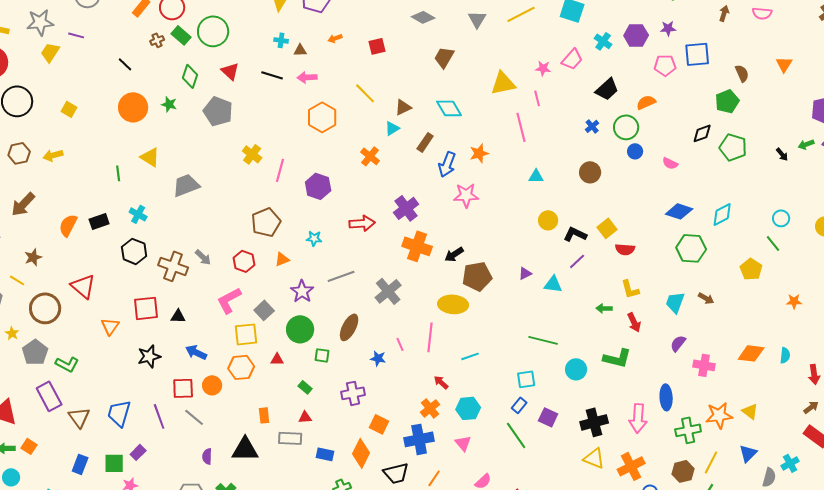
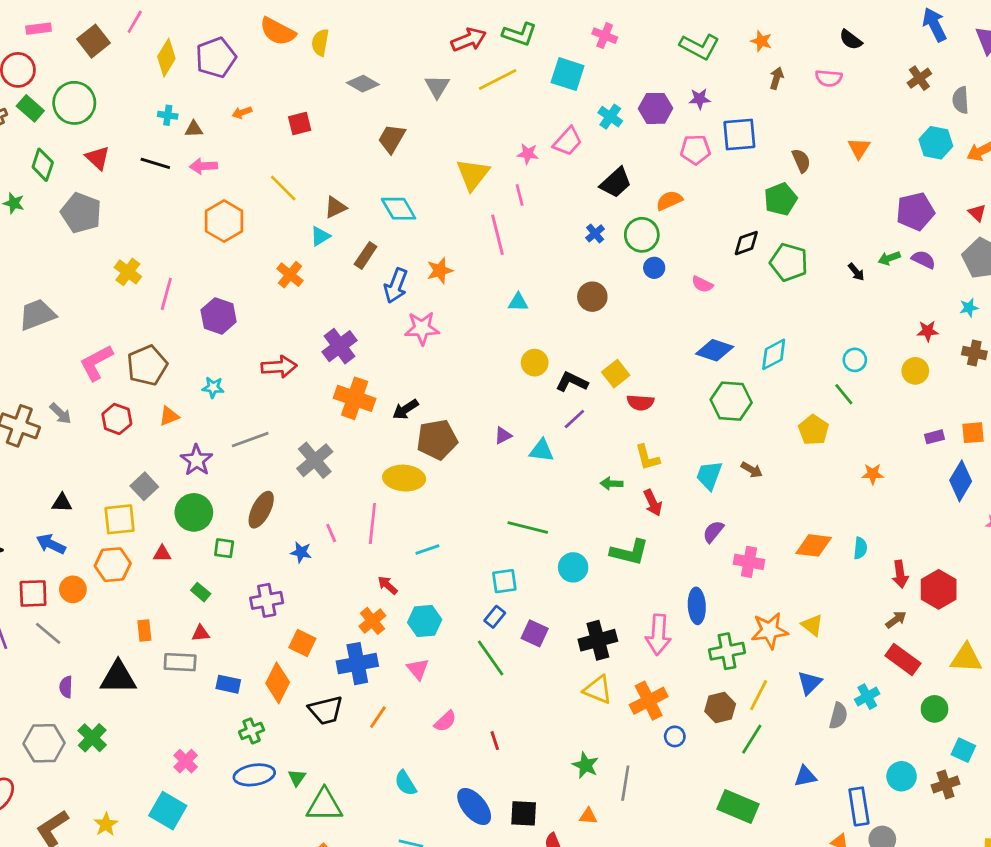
yellow triangle: (503, 83) -> (473, 174), turned -40
pink L-shape: (229, 300) -> (96, 363), moved
black triangle: (178, 316) -> (62, 503), moved

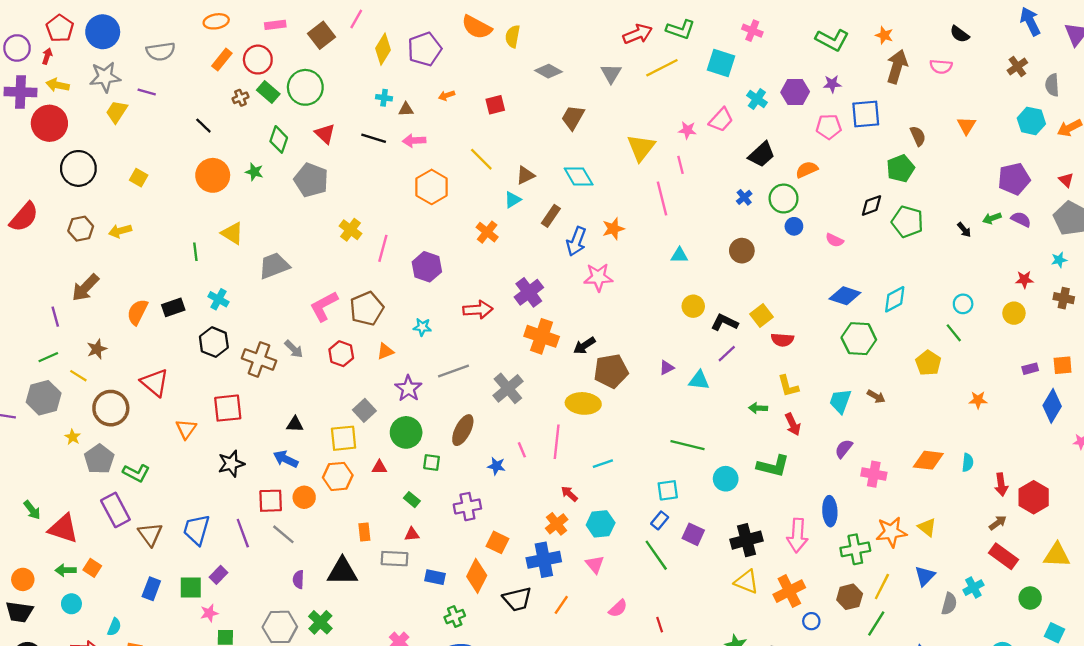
brown arrow: (776, 78) -> (897, 67), size x1.8

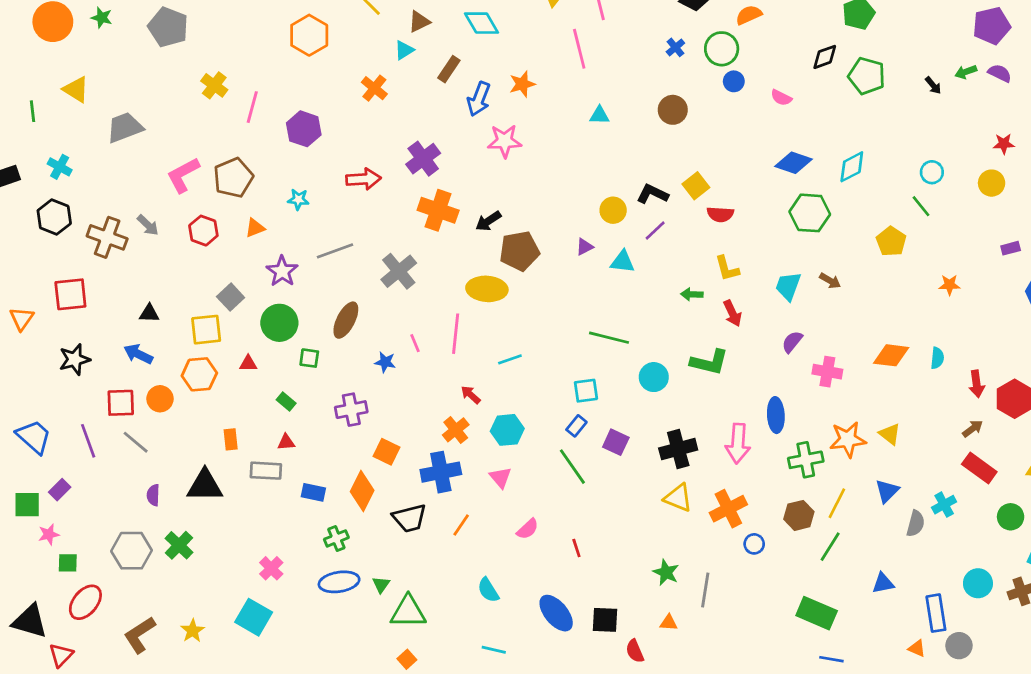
yellow circle: (693, 306) -> (613, 210), moved
blue trapezoid: (196, 530) -> (34, 437), turned 116

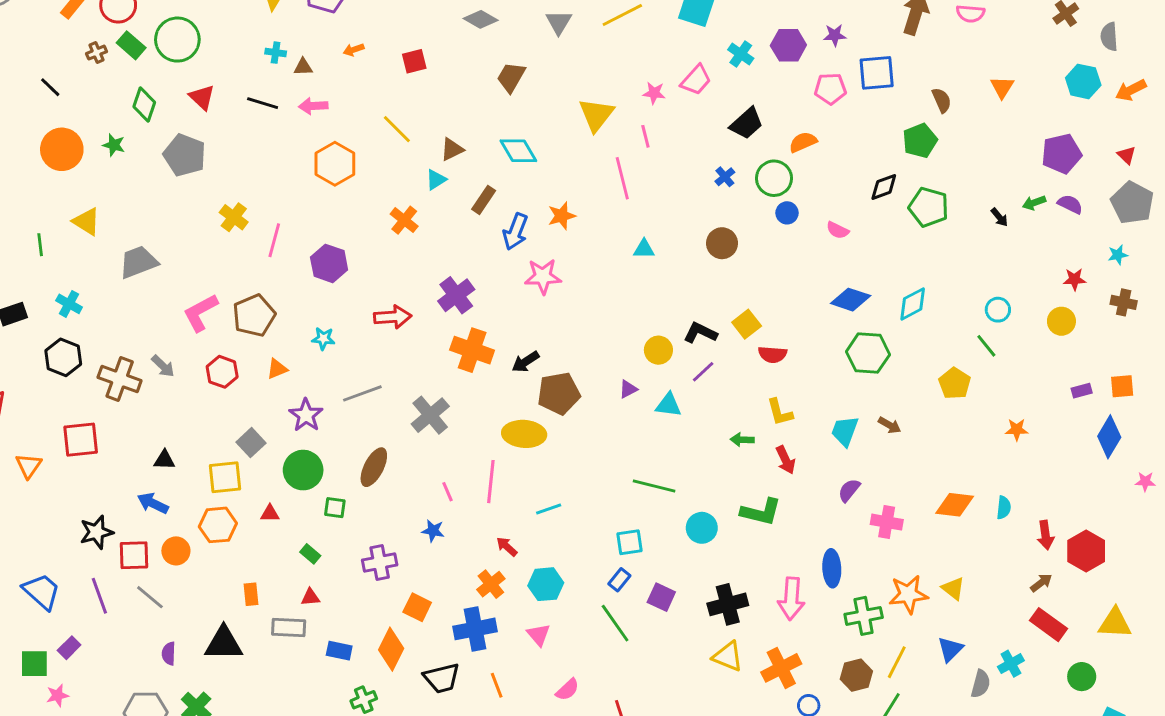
black star: (75, 359) -> (96, 532), moved
blue star: (385, 362) -> (433, 531), moved
orange line: (461, 525) -> (497, 685), turned -55

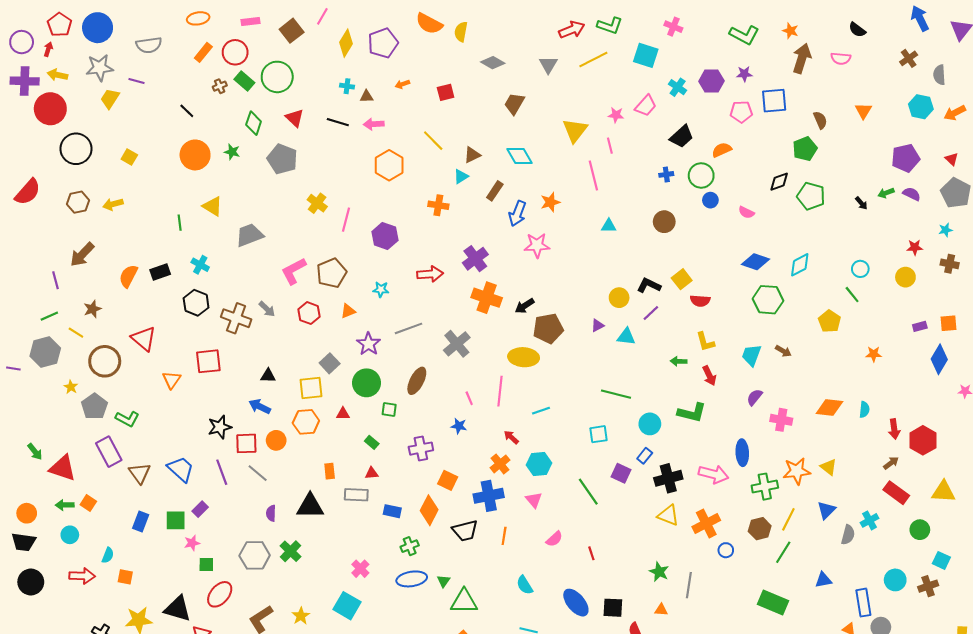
blue cross: (725, 177) -> (666, 174), turned 32
orange cross: (404, 220) -> (438, 205), turned -30
blue rectangle: (619, 580) -> (645, 456), moved
pink arrow: (791, 599) -> (713, 474), turned -80
orange line: (497, 685) -> (504, 536), turned 30

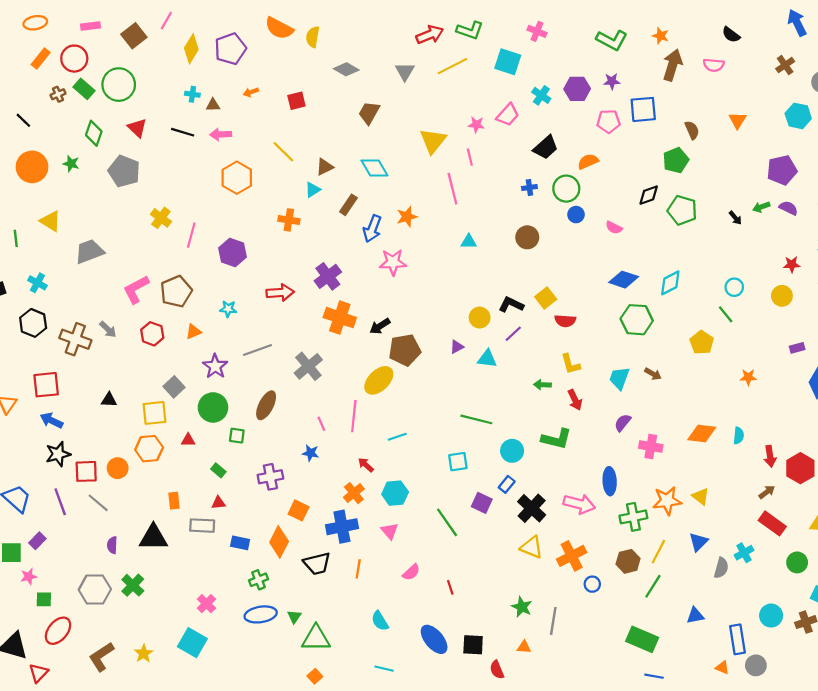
yellow ellipse: (524, 357) -> (379, 380), turned -48
blue arrow: (260, 406) -> (52, 420), moved
black cross: (668, 478) -> (532, 508), turned -32

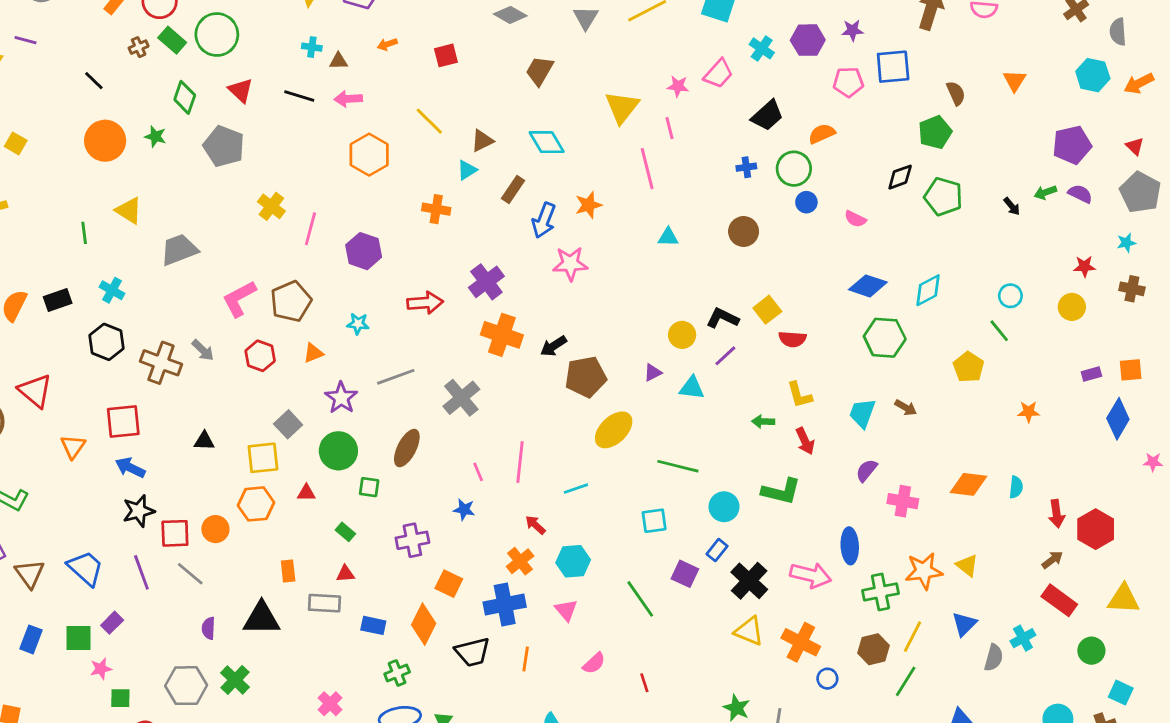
yellow ellipse: (379, 380) -> (614, 430), moved
orange cross: (572, 556) -> (801, 642), turned -36

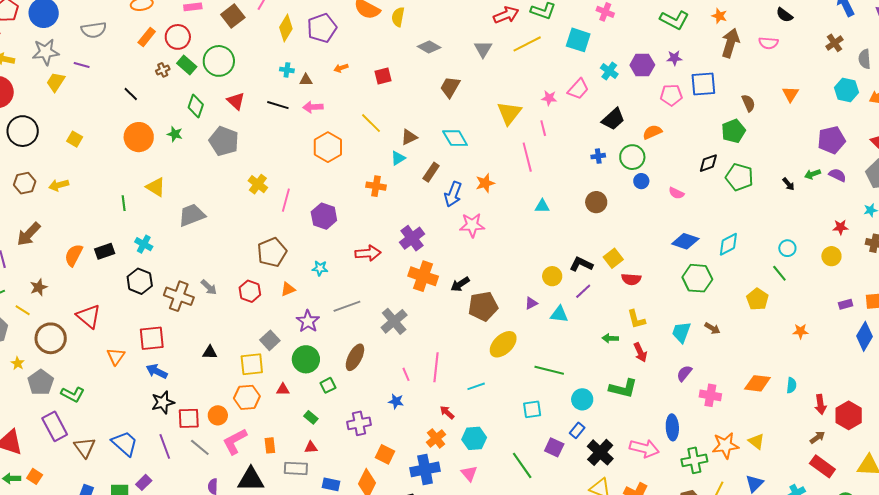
pink L-shape: (239, 299) -> (235, 441), moved
green square: (369, 487) -> (328, 385), turned -35

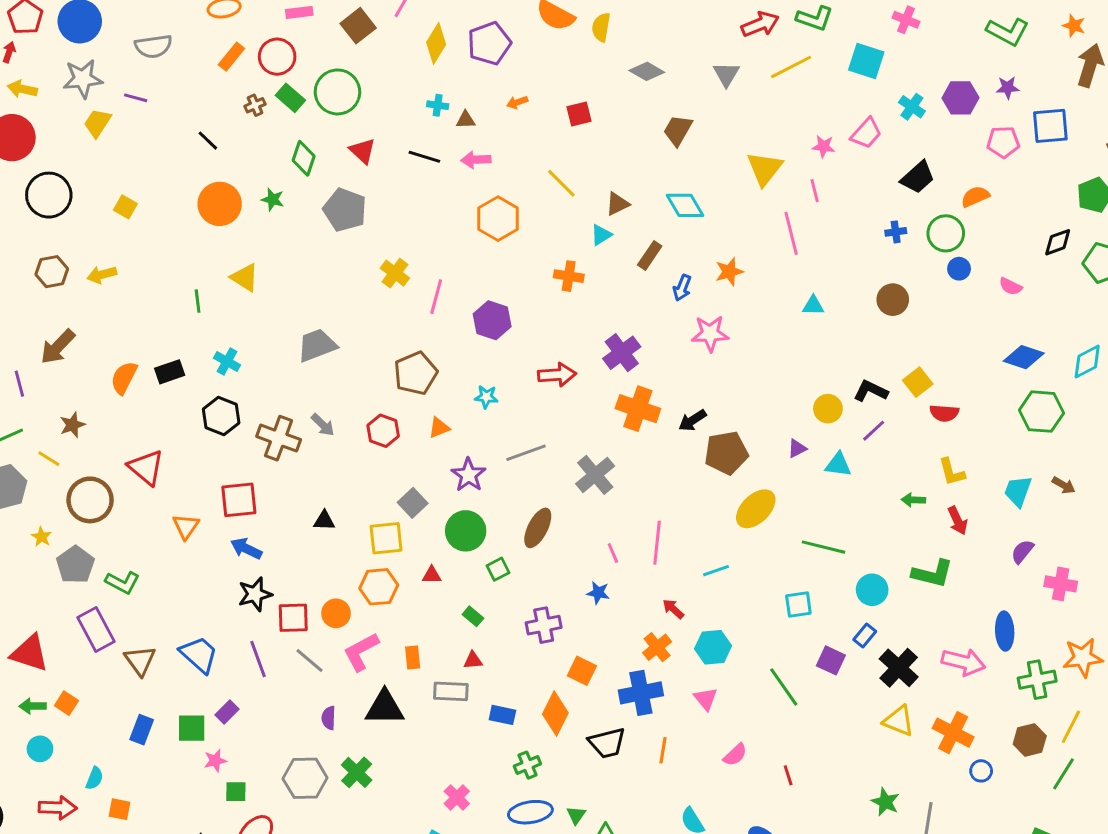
blue arrow: (453, 194) -> (682, 288), size x0.7
gray trapezoid: (192, 215) -> (317, 345), moved

